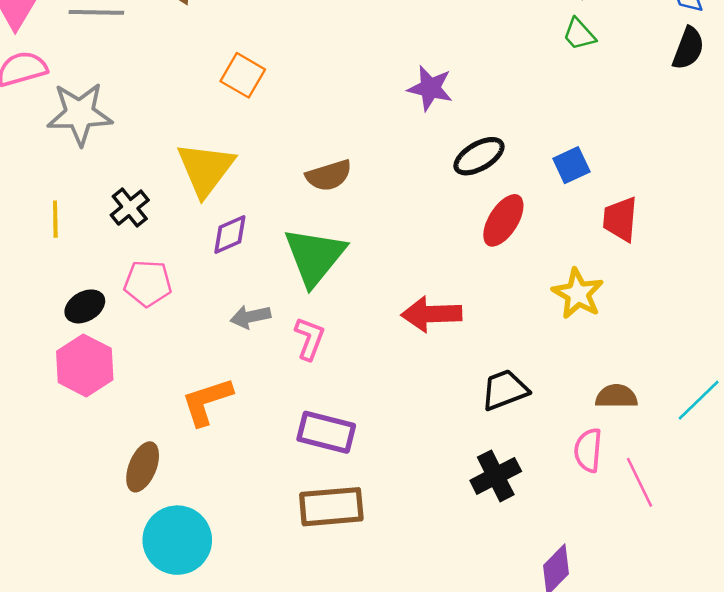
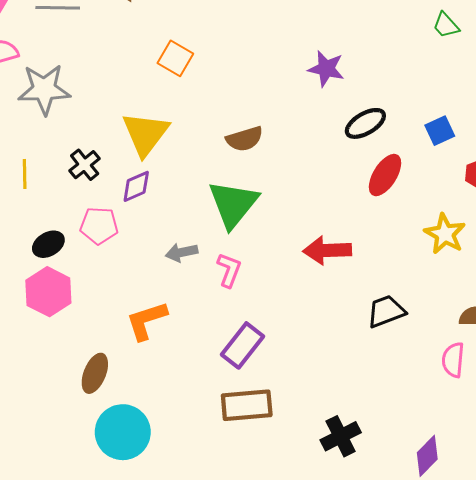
purple diamond: (230, 235) -> (136, 186), moved
purple rectangle: (326, 432) -> (243, 345), turned -66
black cross: (496, 476) -> (341, 436), moved

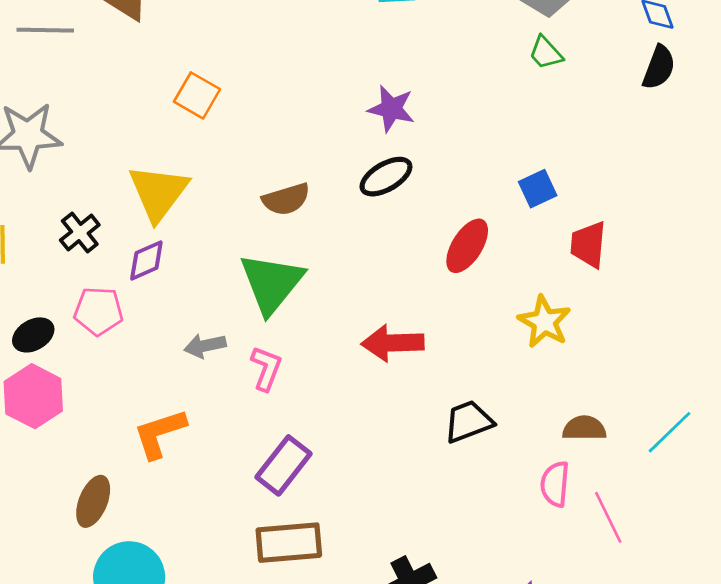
black ellipse: (365, 123) -> (386, 177), moved

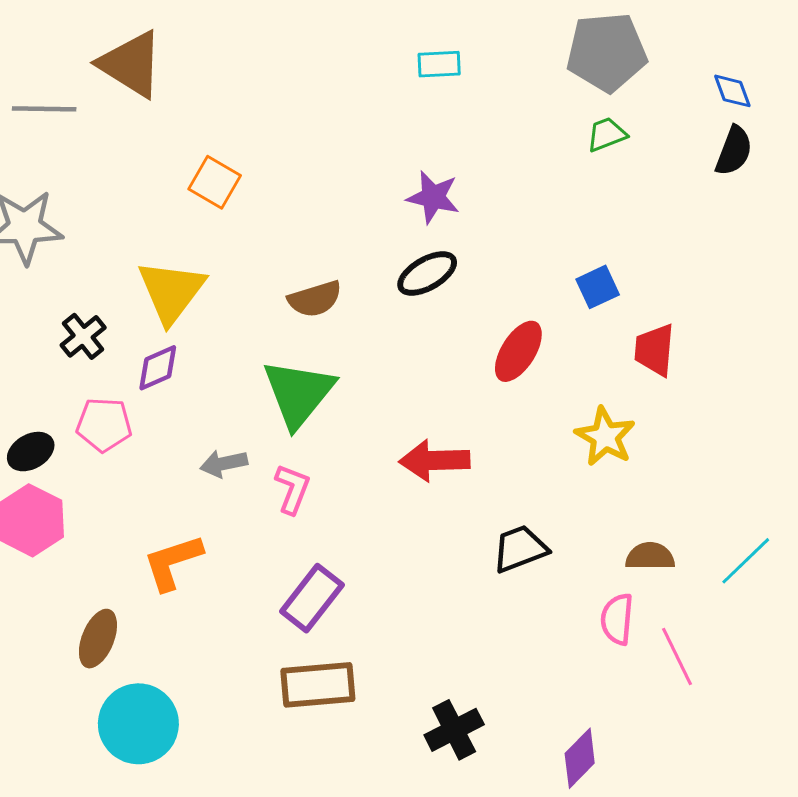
green trapezoid: (546, 53) -> (607, 134), turned 111

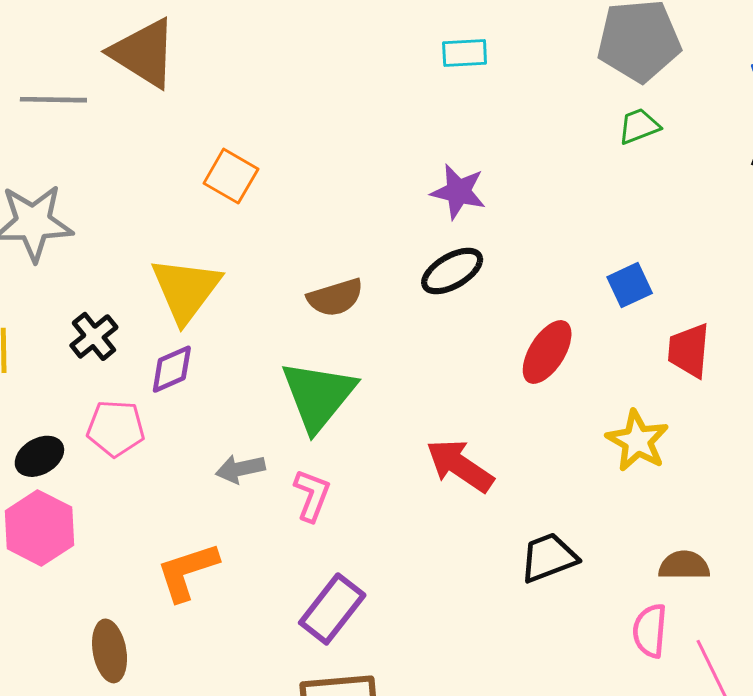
red arrow: (435, 461) -> (460, 466), turned 36
brown ellipse: (98, 639) -> (110, 651), turned -32

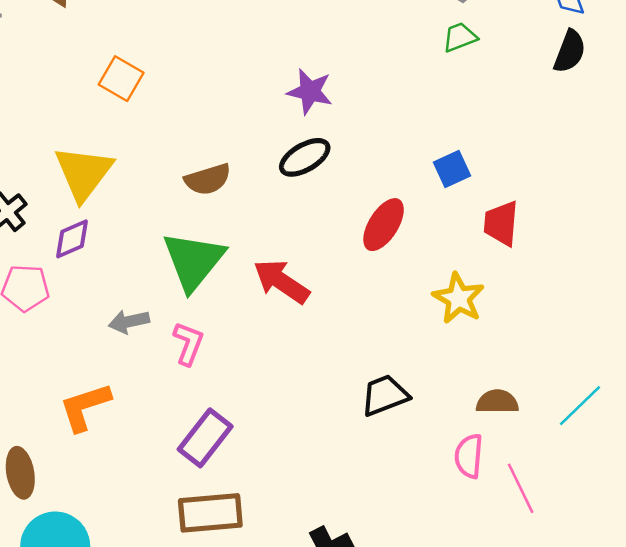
red arrow: (460, 466) -> (281, 281), moved

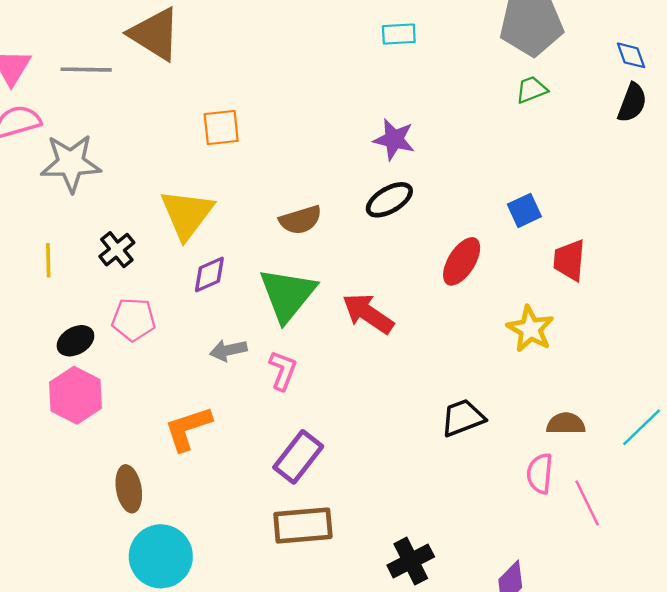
orange square: (121, 79) -> (221, 128), turned -36
purple diamond: (72, 239) -> (209, 274), moved

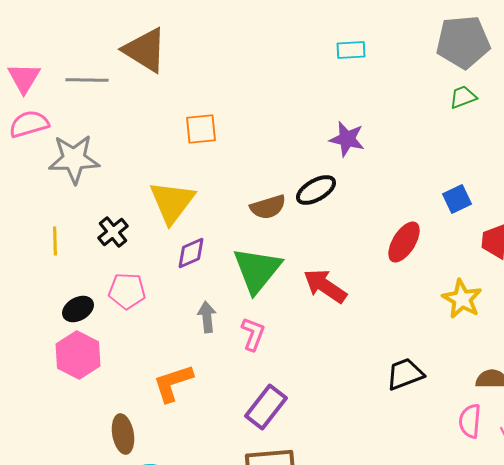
black ellipse: (389, 200) -> (316, 190), moved
gray arrow: (228, 350) -> (207, 317), turned 96

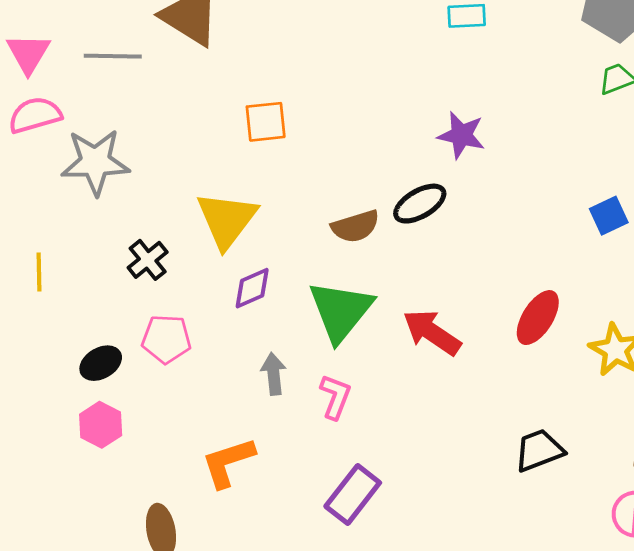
yellow line: (55, 241) -> (39, 272), moved
red ellipse: (404, 242) -> (538, 318), moved
pink hexagon: (78, 355) -> (101, 425), size x0.7

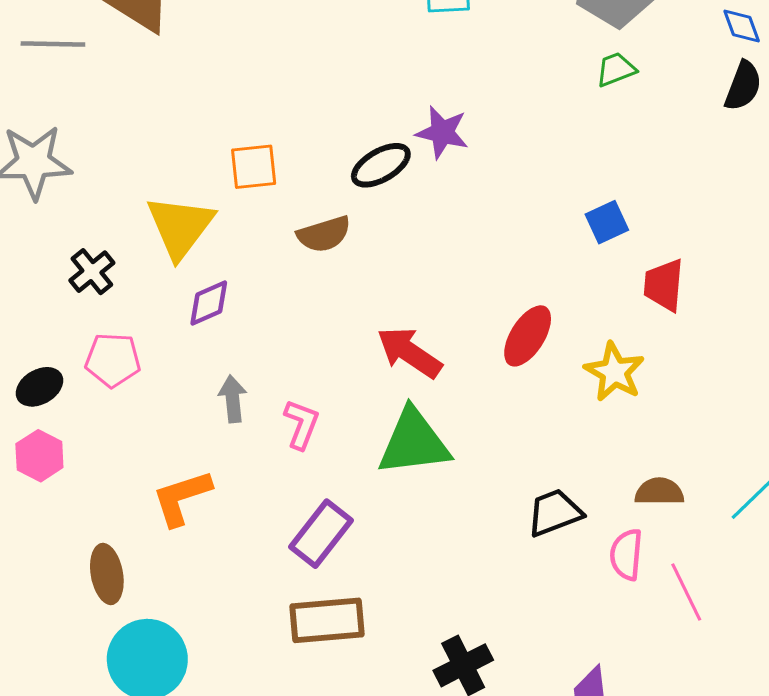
orange square: (266, 122) -> (254, 167), moved
black ellipse: (420, 204) -> (381, 165), moved
green triangle: (341, 311) -> (414, 442), moved, turned 44
black trapezoid: (539, 450) -> (555, 513), moved

